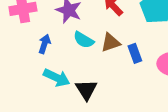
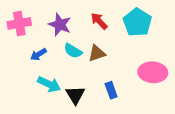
blue arrow: (44, 44) -> (38, 54), turned -140
blue rectangle: (135, 53) -> (111, 90), moved

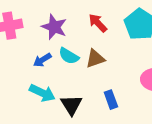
blue arrow: (38, 54) -> (42, 60), moved

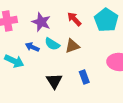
blue arrow: (42, 60) -> (32, 47), turned 56
cyan arrow: (42, 93) -> (14, 61), moved

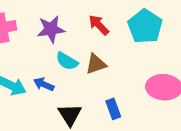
purple star: (41, 22) -> (51, 29), turned -30
blue arrow: (32, 47) -> (44, 84), moved

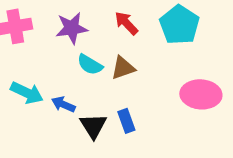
blue arrow: (44, 84) -> (63, 104), moved
blue rectangle: (113, 109) -> (126, 121), moved

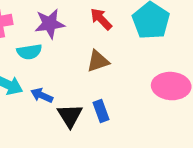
cyan semicircle: (90, 65) -> (29, 52), moved, turned -40

